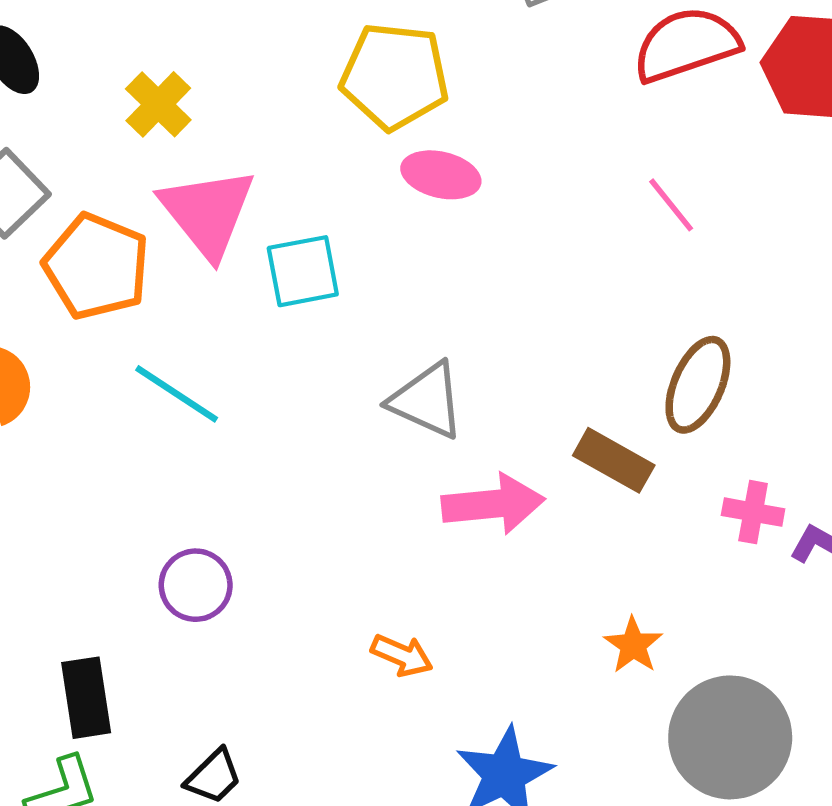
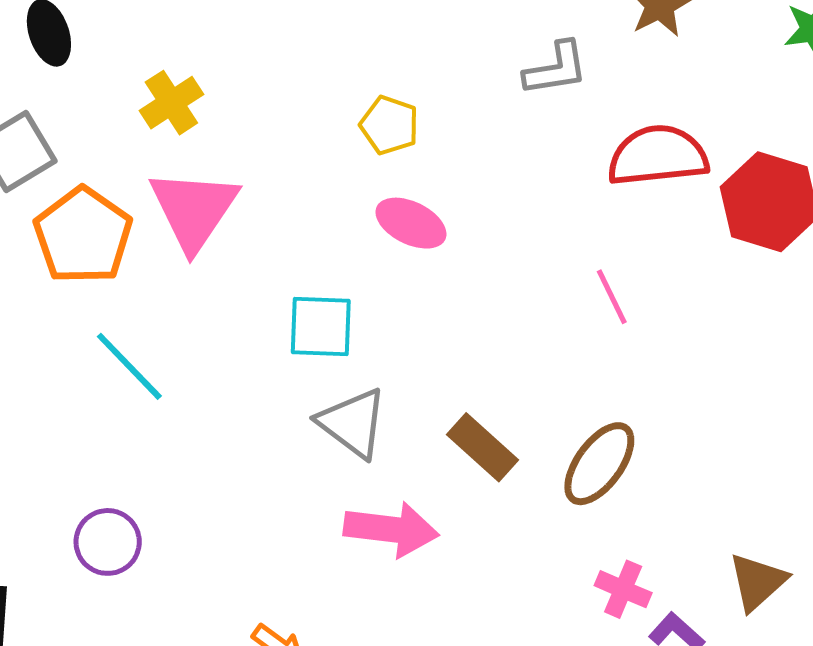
yellow pentagon: (395, 76) -> (389, 125), size x0.6
cyan square: (303, 271) -> (321, 327), moved
brown rectangle: (614, 460) -> (482, 447), moved

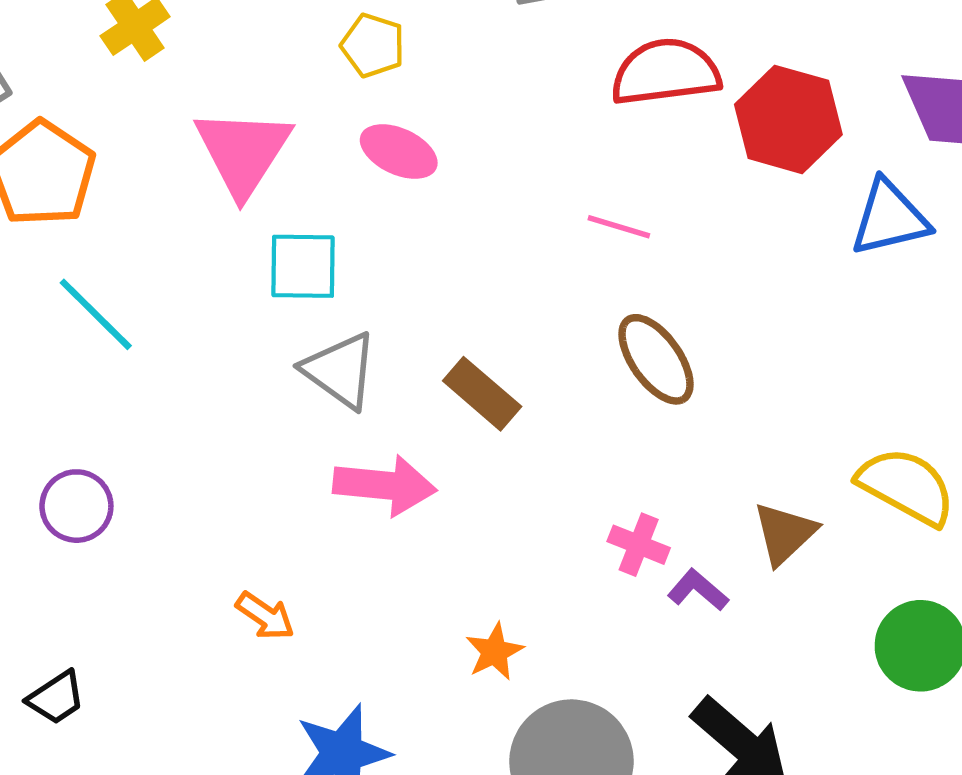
pink triangle: (194, 210) -> (243, 152), moved
pink line: (612, 297) -> (619, 227), turned -46
brown ellipse: (599, 464) -> (656, 359), moved, turned -70

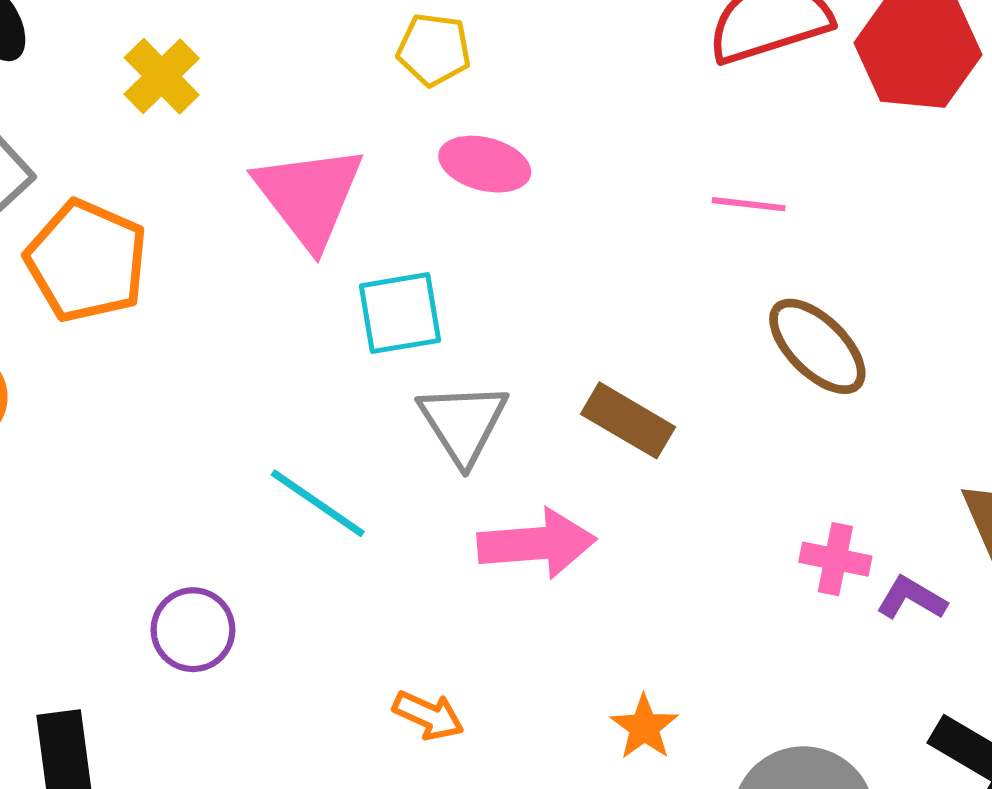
cyan line: (96, 314) -> (318, 503), moved
gray triangle: (340, 370) -> (463, 423), turned 32
orange star: (495, 652) -> (644, 727), moved

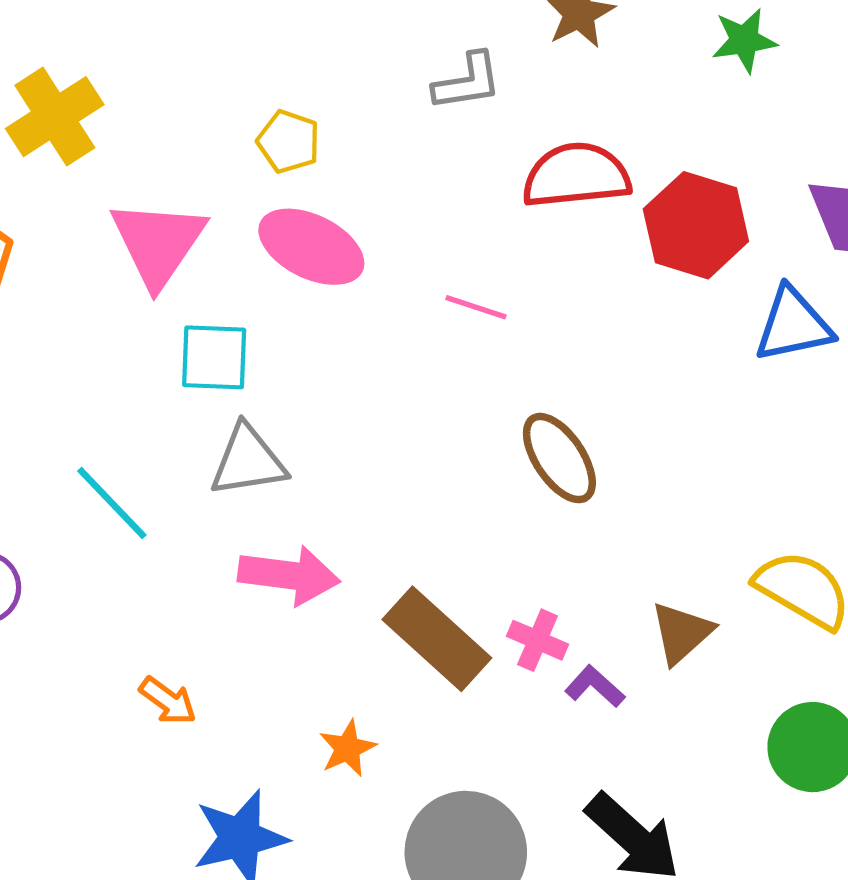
yellow cross: (162, 76) -> (55, 117), size x1.4
pink ellipse: (485, 164) -> (311, 247), size x1.4
pink line: (749, 204) -> (476, 307), moved
brown rectangle: (628, 420) -> (437, 639), moved, size x1.4
gray triangle: (463, 423) -> (248, 461), turned 42

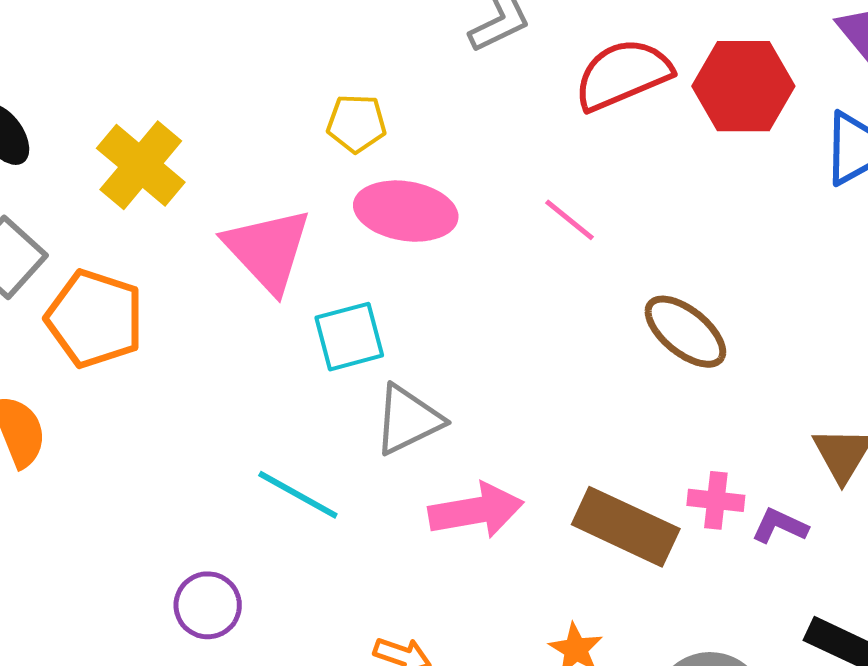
pink line: (476, 307) -> (569, 220), turned 38

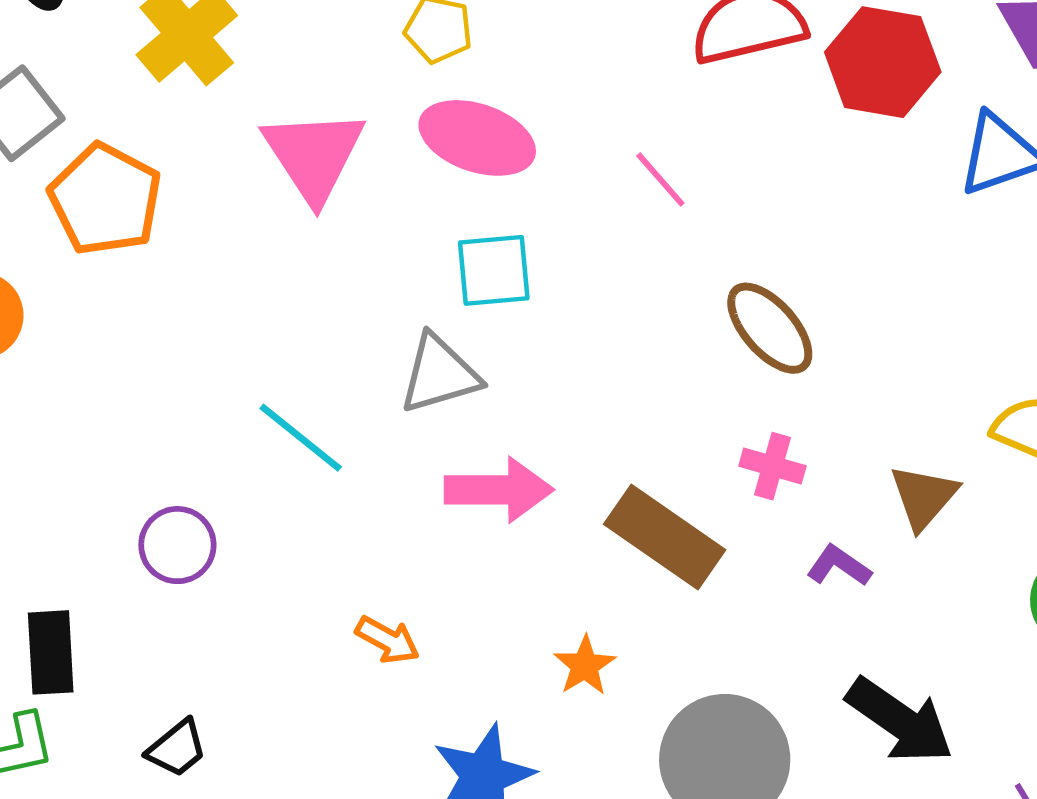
cyan square: (349, 337) -> (494, 270), moved
pink cross: (716, 500) -> (772, 466), moved

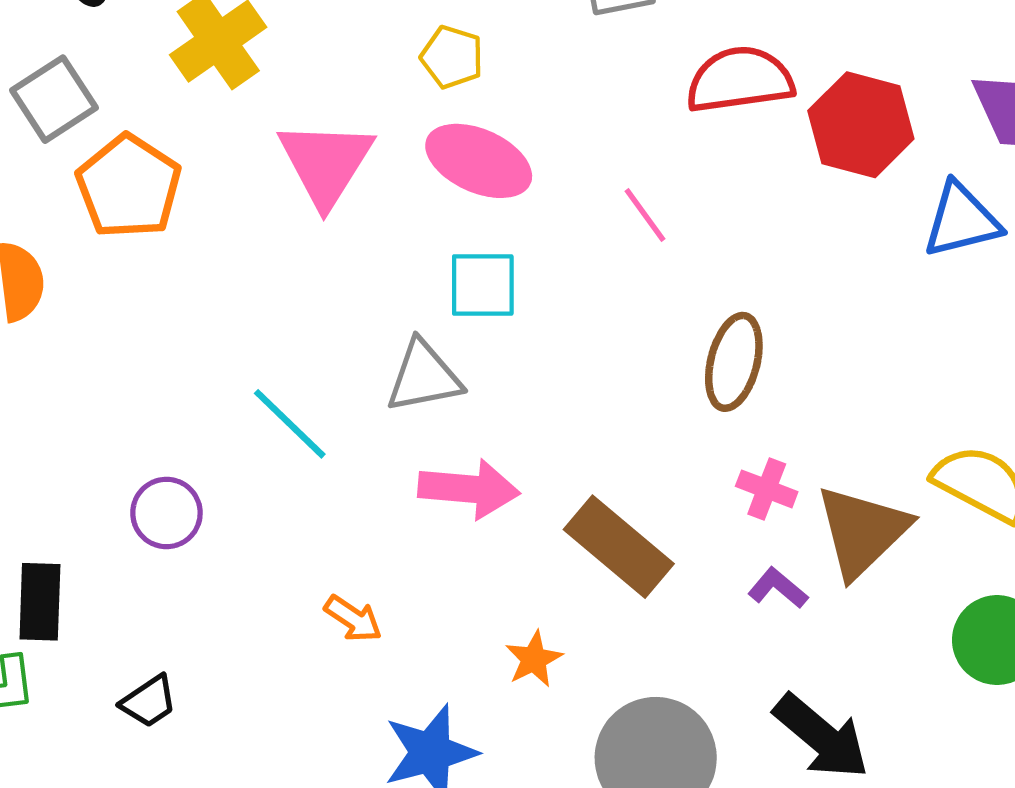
brown ellipse: (770, 328) -> (734, 362), turned 50
pink cross: (772, 466) -> (767, 489), moved
brown triangle: (924, 497) -> (862, 531), size x1.5

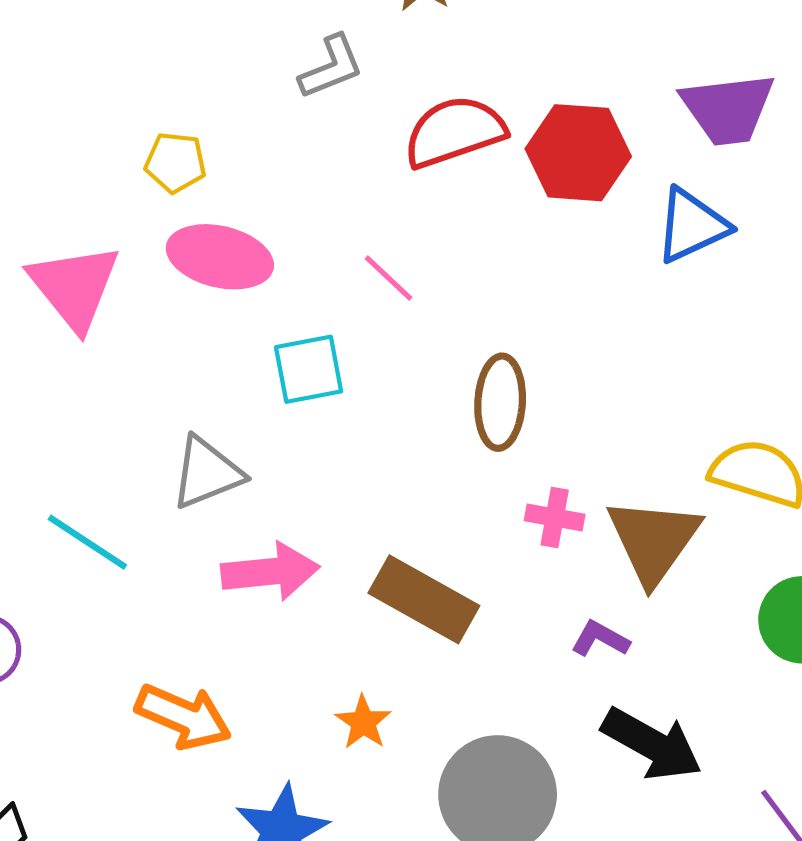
cyan square: (483, 285) -> (309, 369), moved
purple L-shape: (778, 588) -> (600, 639), moved
orange arrow: (353, 619) -> (183, 717), size x1.6

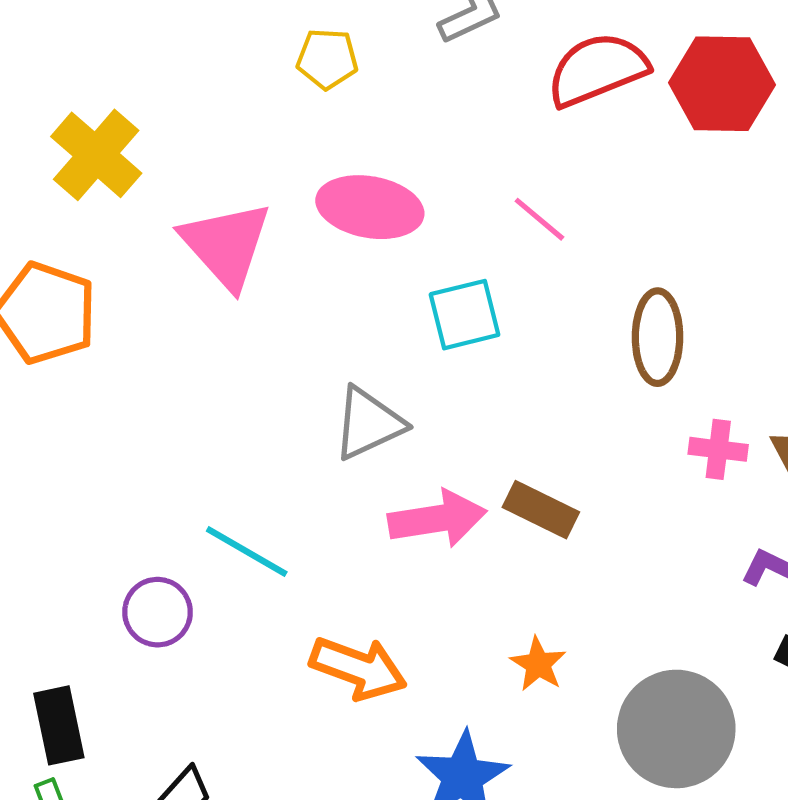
yellow pentagon: (175, 162) -> (327, 59), moved
cyan line: (87, 542) -> (247, 551), moved
brown rectangle: (424, 599) -> (541, 510), moved, size x0.7

